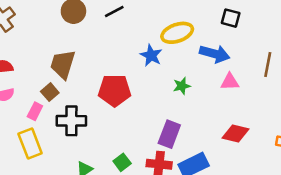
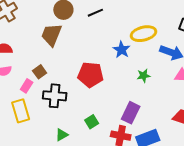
brown trapezoid: (63, 64) -> (51, 35), moved
green square: (122, 162) -> (92, 122), moved

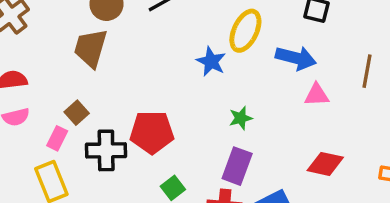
yellow ellipse: (143, 34) -> (245, 31), turned -45
red pentagon: (91, 75) -> (152, 132), moved
green star: (144, 76) -> (241, 118), moved

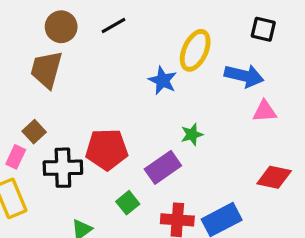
purple rectangle: (237, 166) -> (163, 167), moved, turned 36

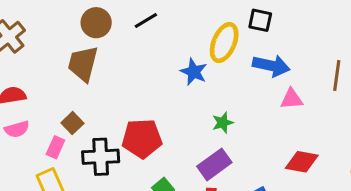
black square: (263, 29) -> (260, 20), moved
purple rectangle: (163, 167) -> (214, 164), moved

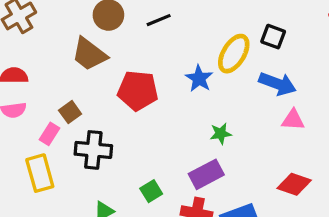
brown trapezoid: (83, 64) -> (89, 54), turned -75
red pentagon: (142, 138) -> (138, 91), moved

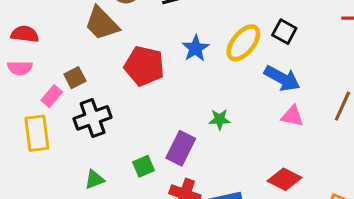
blue star: (199, 78) -> (195, 48), moved
black cross: (93, 150) -> (93, 118), turned -33
purple rectangle: (206, 174) -> (181, 148), moved, turned -44

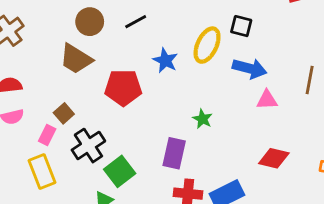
green star: (220, 119) -> (203, 119), turned -30
green square: (144, 166) -> (120, 171), moved, size x1.5

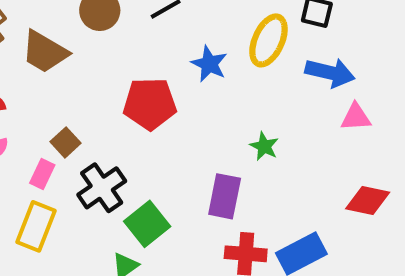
brown trapezoid: (76, 59) -> (45, 52), moved
yellow rectangle: (42, 172) -> (36, 226), turned 44

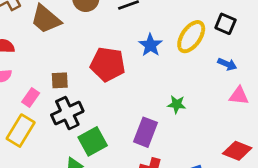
blue arrow: (330, 73) -> (227, 64), size x0.6
brown square: (65, 142) -> (60, 80), moved, turned 30
green star: (264, 146) -> (177, 104), turned -30

